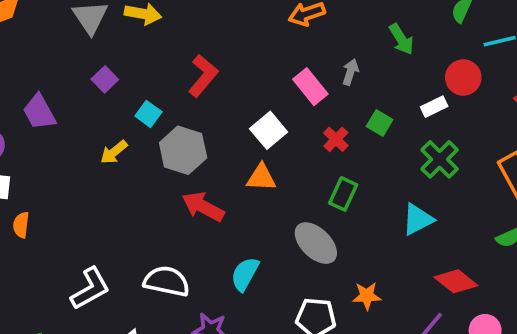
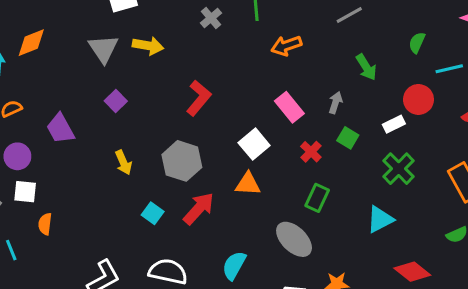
gray arrow: (350, 72) -> (335, 103), moved
cyan square: (148, 114) -> (153, 213), moved
yellow arrow: (114, 152) -> (123, 162), turned -75
red arrow: (203, 207) -> (199, 209), turned 104

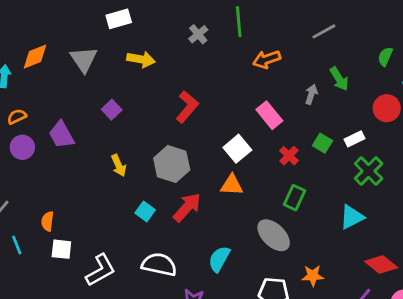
gray triangle: (103, 49) -> (84, 59), moved
gray arrow: (335, 103) -> (311, 94), moved
white rectangle: (394, 124) -> (355, 139), moved
purple circle: (17, 156) -> (22, 147), moved
white square: (25, 192) -> (61, 249), moved

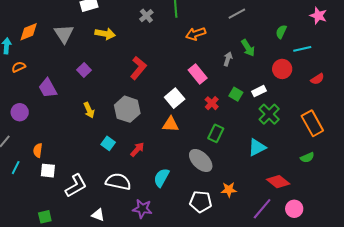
orange semicircle: (17, 117) -> (19, 67), moved
purple circle: (22, 147) -> (20, 112), moved
red arrow: (187, 207) -> (137, 149), moved, size x0.7
cyan line: (17, 245) -> (16, 168), turned 48

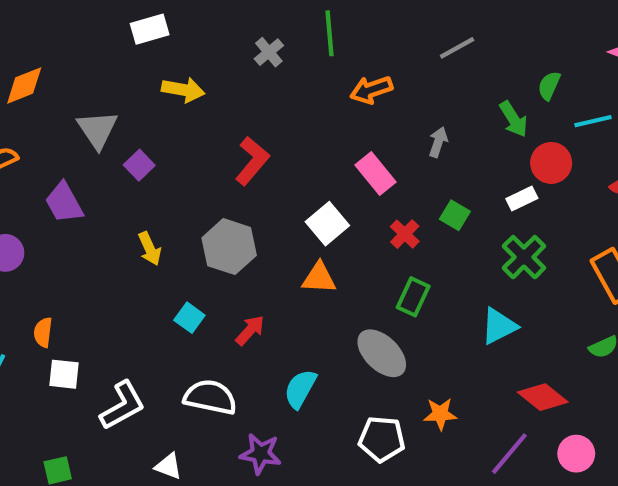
gray triangle: (64, 34) -> (97, 130), moved
green arrow: (248, 48) -> (513, 119), moved
white rectangle: (259, 91) -> (522, 199), moved

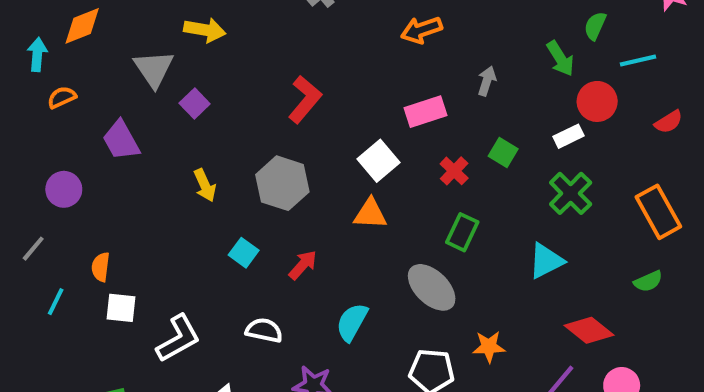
yellow arrow: (183, 90) -> (205, 30), moved
pink rectangle: (375, 173) -> (425, 112), turned -69
white semicircle: (210, 397) -> (264, 330), size x0.7

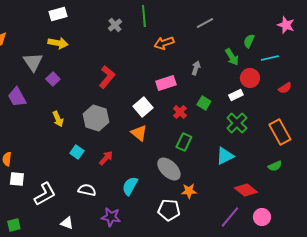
orange triangle: (370, 214) -> (139, 133), turned 36
orange star: (489, 347) -> (189, 191), moved

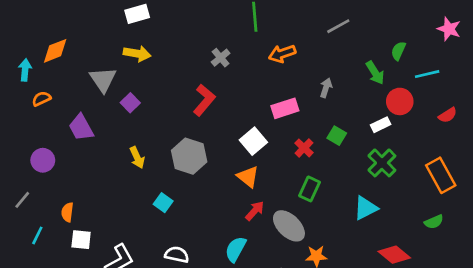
gray cross: (115, 25) -> (221, 58), moved
red arrow: (106, 158) -> (255, 211), moved

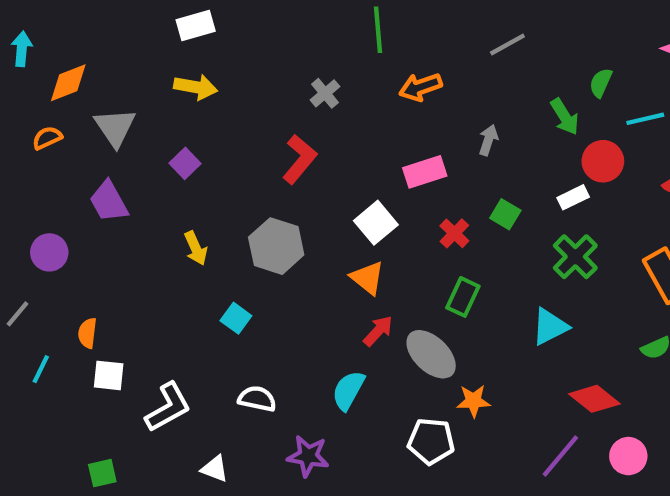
cyan arrow: (25, 70) -> (22, 49), moved
gray triangle: (103, 80) -> (115, 127), moved
orange semicircle: (41, 99) -> (47, 138), moved

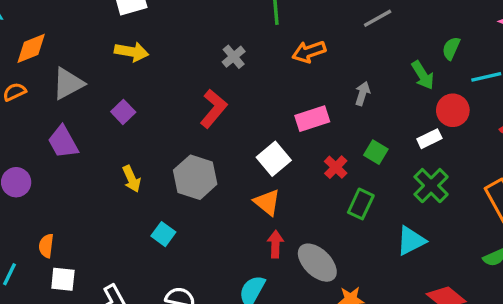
gray triangle: (115, 127) -> (68, 83), turned 36
green rectangle: (463, 297) -> (361, 204), moved
red arrow: (378, 331) -> (275, 244), turned -40

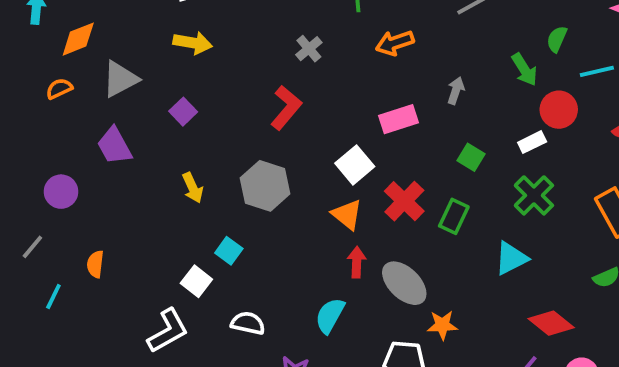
red cross: (336, 167) -> (404, 201), moved, size x1.5
white square: (63, 279) -> (196, 281), moved, turned 32

